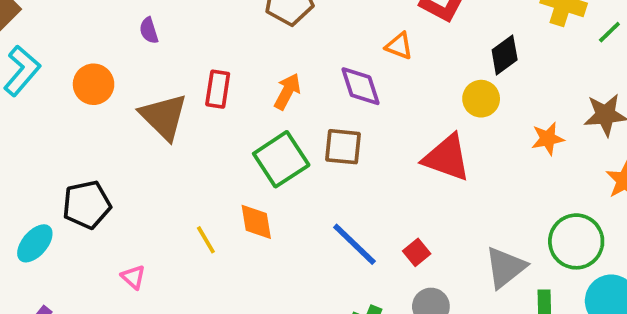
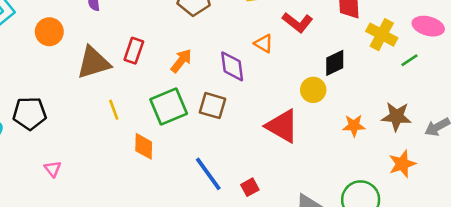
brown triangle: (164, 117) -> (93, 63), turned 48
yellow line: (206, 240) -> (114, 110), moved

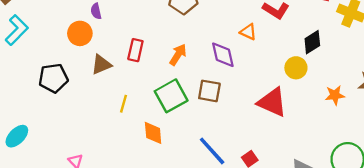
orange circle: (49, 32) -> (80, 33), moved
brown triangle: (93, 63) -> (101, 64), size x0.7
yellow line: (114, 110) -> (123, 104), turned 42
black pentagon: (30, 113) -> (53, 78), moved

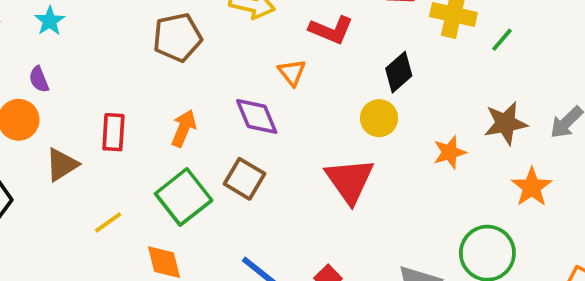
orange triangle: (248, 32) -> (292, 72), turned 36
brown square: (209, 91) -> (245, 179), turned 30
red triangle: (272, 102) -> (350, 181), turned 40
yellow line: (123, 104) -> (108, 222), turned 48

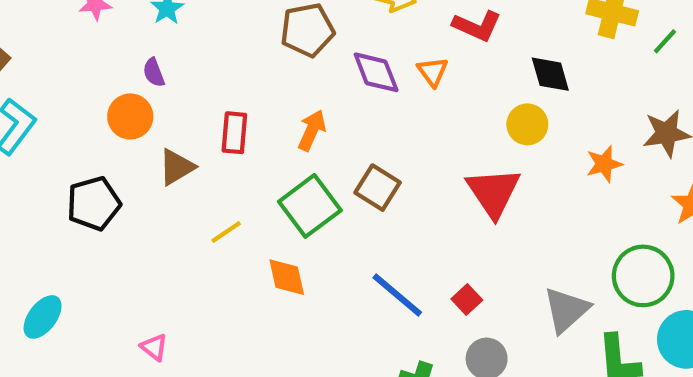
black diamond: (399, 72) -> (550, 74), turned -66
purple diamond: (257, 116) -> (376, 72), moved

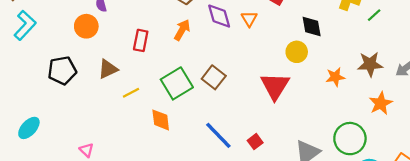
orange arrow: (312, 130) -> (182, 30), moved
brown triangle: (177, 167) -> (108, 69), moved

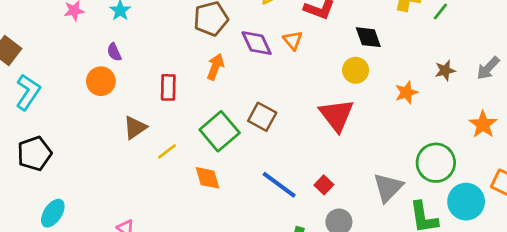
brown star: (370, 64) -> (445, 70), size x0.7
black pentagon: (62, 70) -> (34, 154), moved
orange star: (381, 103) -> (483, 124), moved

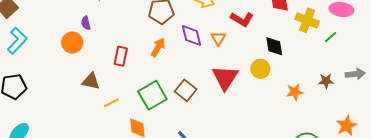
gray arrow: (488, 68) -> (355, 74), moved, turned -150
red triangle: (337, 115) -> (225, 78), moved
brown triangle: (135, 128) -> (91, 81), turned 36

